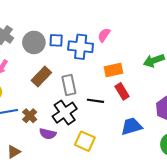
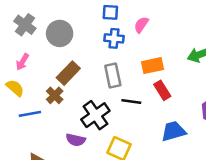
blue square: (56, 40) -> (110, 12), moved
blue cross: (81, 47) -> (114, 38), size x0.7
gray rectangle: (69, 85) -> (113, 76), moved
brown cross: (30, 116) -> (55, 95), moved

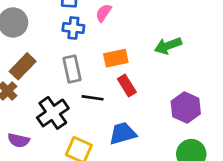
blue trapezoid: (173, 131) -> (123, 133), moved
purple semicircle: (76, 140) -> (19, 140), moved

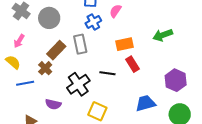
blue cross: (73, 28) -> (93, 22), turned -35
gray rectangle: (72, 69) -> (80, 44), moved
blue trapezoid: (123, 133) -> (146, 103), moved

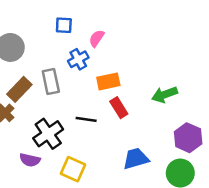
blue cross: (93, 22) -> (78, 59), moved
green arrow: (163, 35) -> (165, 95), moved
purple hexagon: (176, 80) -> (188, 138), moved
purple semicircle: (53, 104) -> (30, 160), moved

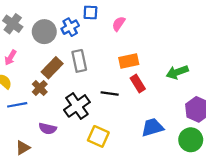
blue cross: (78, 59) -> (70, 27), moved
purple semicircle: (30, 160) -> (48, 129), moved

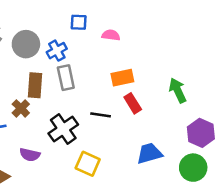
pink semicircle: (119, 24) -> (111, 35), turned 63
blue cross: (70, 27) -> (57, 51), moved
brown rectangle: (52, 68) -> (35, 85), turned -40
green arrow: (177, 72) -> (178, 90), turned 85

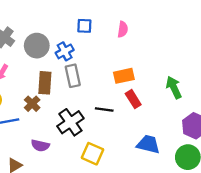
pink semicircle: (111, 35) -> (123, 29), moved, turned 91
blue trapezoid: (149, 153) -> (148, 144), turned 30

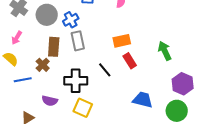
black line: (104, 109) -> (105, 70), turned 42
black cross: (70, 122) -> (76, 81), turned 35
yellow square: (93, 154) -> (83, 108), moved

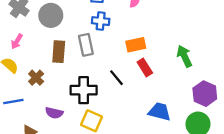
blue cross: (71, 20) -> (101, 21), moved, turned 35
brown cross: (43, 65) -> (36, 78), moved
blue line: (23, 80) -> (13, 101), moved

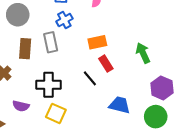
blue cross: (101, 21) -> (64, 20), turned -35
black line: (116, 78) -> (90, 78), moved

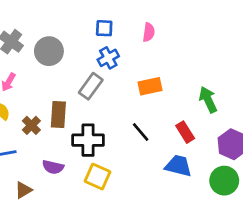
gray rectangle: (51, 42) -> (91, 86), turned 48
brown rectangle: (25, 49) -> (58, 115), moved
red rectangle: (106, 64) -> (185, 132), moved

